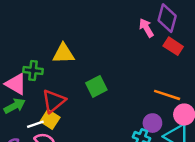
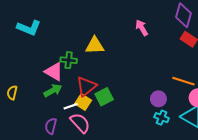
pink arrow: (146, 28) -> (142, 28), moved
green square: (96, 86) -> (104, 97), moved
purple circle: (152, 123) -> (158, 99), moved

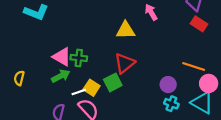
yellow triangle: (95, 46) -> (126, 30), moved
green cross: (69, 60) -> (79, 58), moved
red triangle: (86, 86) -> (125, 63), moved

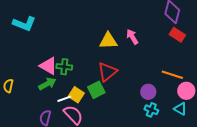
pink arrow: (151, 12) -> (132, 37), moved
cyan triangle: (202, 103) -> (180, 109), size x0.6

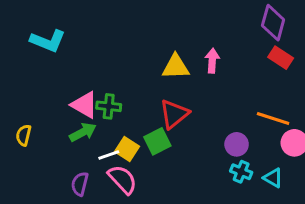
pink arrow: (132, 37) -> (212, 61), turned 35
cyan triangle: (180, 109) -> (273, 178), moved

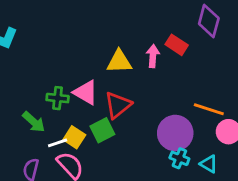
red rectangle: (281, 58) -> (177, 45), moved
pink triangle: (84, 105) -> (86, 92), moved
green arrow: (83, 132) -> (34, 122), turned 70
purple circle: (237, 144) -> (175, 133), size x1.6

